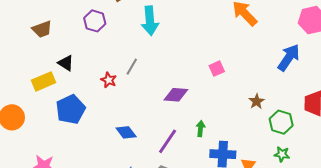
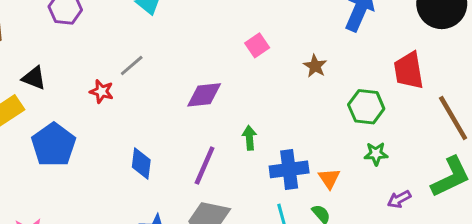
gray line: (132, 67) -> (132, 65), turned 30
brown star: (257, 101) -> (315, 66), moved
blue diamond: (126, 132) -> (141, 164), turned 55

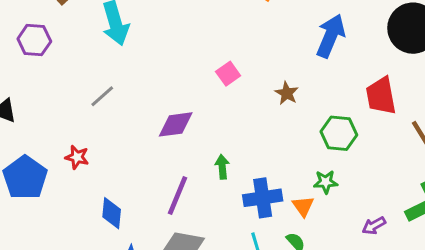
red star: (102, 91) -> (77, 157), moved
green star: (376, 154) -> (326, 182), moved
blue diamond: (141, 164) -> (112, 213), moved

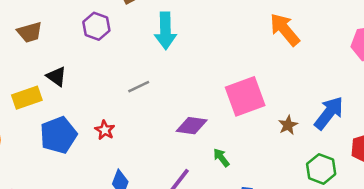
blue arrow: (331, 36) -> (329, 113), moved
pink square: (228, 74) -> (245, 96), size x2.0
green arrow: (222, 167) -> (221, 158), moved, turned -48

